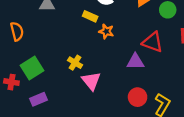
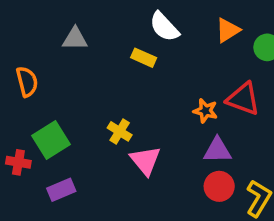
orange star: (106, 31) -> (205, 111), moved
purple triangle: (135, 62) -> (217, 150), moved

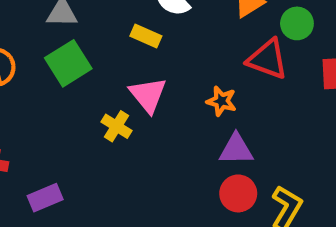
red triangle: (243, 99) -> (268, 59), moved
green square: (51, 140) -> (68, 63), moved
pink triangle: (145, 161) -> (148, 95), moved

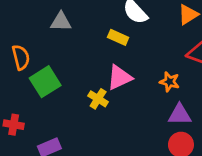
green square: (68, 63) -> (45, 82), moved
pink triangle: (148, 95) -> (119, 77), turned 44

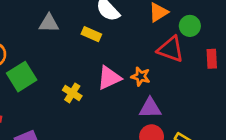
gray triangle: (61, 22) -> (49, 23), moved
pink triangle: (119, 77) -> (109, 78), moved

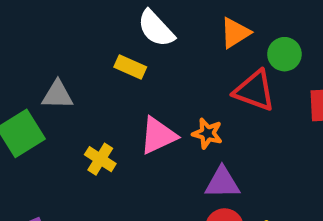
gray triangle: (49, 23) -> (57, 95), moved

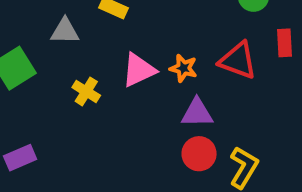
red triangle: (254, 91) -> (238, 60), moved
gray triangle: (57, 95) -> (65, 31), moved

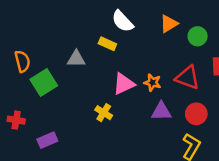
yellow cross: (86, 91) -> (104, 113), moved
red circle: (199, 154) -> (196, 114), moved

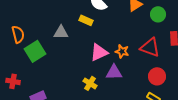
purple triangle: (161, 111) -> (114, 72), moved
yellow cross: (104, 113) -> (90, 83), moved

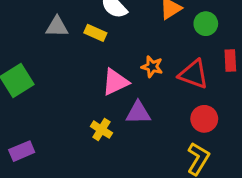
gray triangle: (61, 32) -> (57, 27), moved
orange star: (122, 51) -> (152, 67), moved

